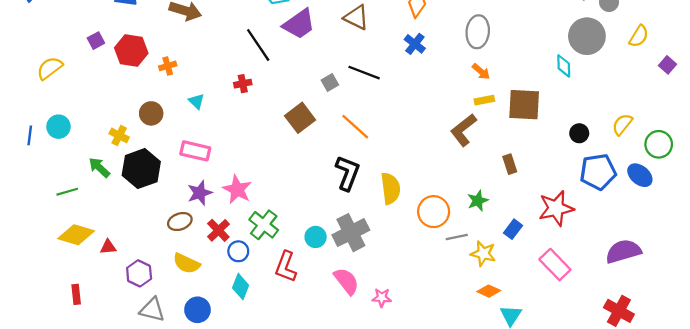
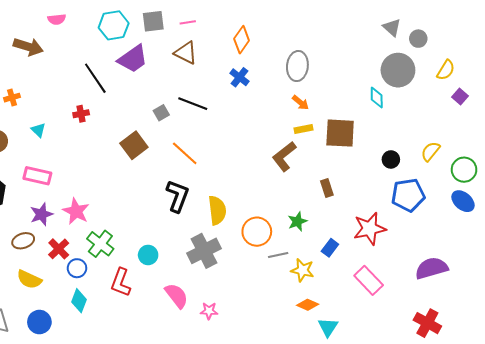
purple square: (667, 65) -> (460, 97), moved
blue ellipse: (640, 175) -> (463, 201), moved
gray cross: (351, 233) -> (204, 251), moved

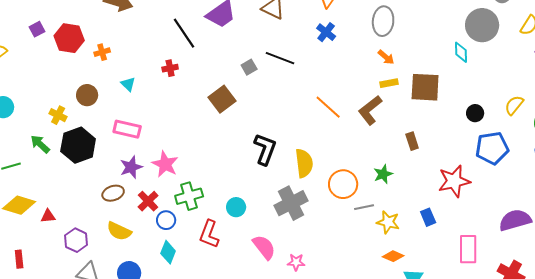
orange line: (185, 153) -> (328, 107), moved
green cross: (100, 244) -> (189, 196), turned 36
blue rectangle: (330, 248) -> (428, 217), moved, turned -60
pink rectangle: (369, 280) -> (468, 249), moved, turned 44

